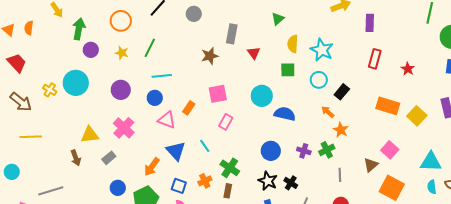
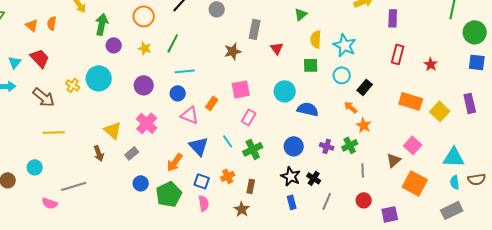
yellow triangle: (90, 135) -> (113, 130), turned 48
green cross: (230, 168) -> (253, 149), moved, turned 30

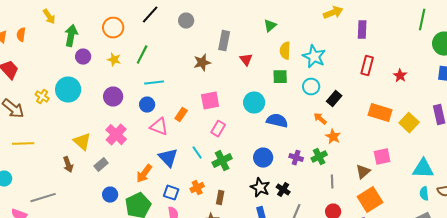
pink square: (413, 145) -> (382, 157), turned 36
orange square: (415, 183) -> (370, 200), moved, turned 30

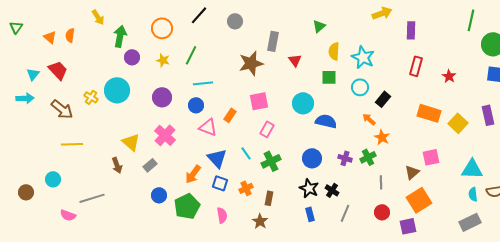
brown star: (202, 63) -> (251, 63), size x1.4
blue square: (171, 193) -> (220, 183), moved

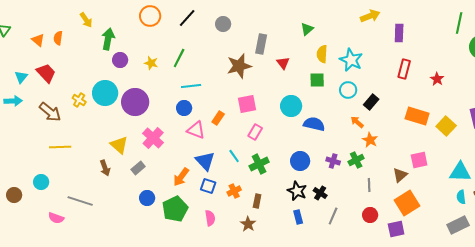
orange circle: (162, 28) -> (150, 16), moved
purple circle: (162, 97) -> (135, 102), moved, size x1.4
gray line: (92, 198) -> (80, 201), turned 35

